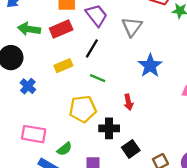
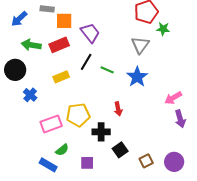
gray triangle: (132, 27) -> (140, 45), moved
green line: (98, 78) -> (107, 70), moved
pink rectangle: (34, 134) -> (51, 124), moved, turned -30

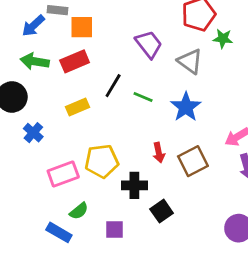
blue arrow: (19, 19) -> (33, 26), moved
purple trapezoid: (90, 33) -> (149, 44), moved
gray triangle: (140, 45) -> (190, 61), turned -30
brown square: (146, 161) -> (193, 161), moved, size x1.5

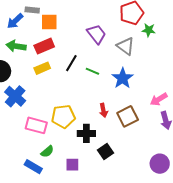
yellow rectangle: (77, 107) -> (42, 68), moved
blue cross: (33, 133) -> (15, 96), size x1.5
pink rectangle: (63, 174) -> (36, 125), turned 35

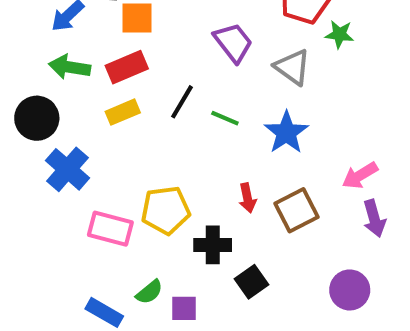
green semicircle: (47, 152) -> (149, 292), moved
purple circle: (160, 164) -> (350, 290), moved

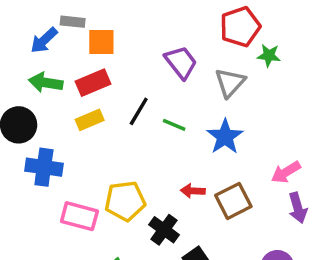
gray triangle: (292, 67) -> (230, 83), turned 36
blue cross: (67, 169) -> (44, 167), turned -33
red arrow: (247, 198) -> (193, 191), turned 105
black cross: (213, 245) -> (164, 230), turned 36

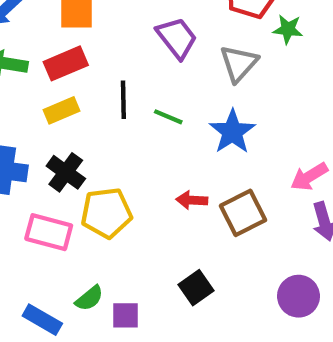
black line: (139, 111) -> (123, 100), turned -32
black cross: (164, 230) -> (66, 172), moved

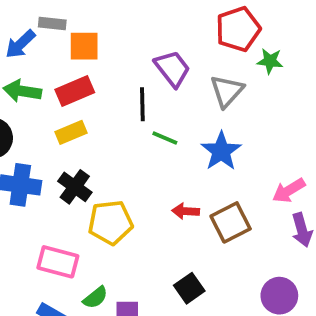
black line: (123, 100) -> (142, 104), moved
pink rectangle: (49, 232) -> (58, 262), moved

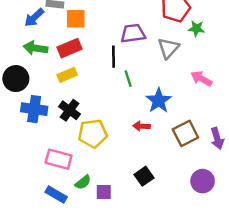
purple trapezoid: (172, 69) -> (133, 33), turned -60
green line: (165, 138) -> (128, 79), turned 49
blue star: (221, 151) -> (159, 101), moved
pink arrow: (289, 191) -> (201, 79), moved, turned 60
brown square: (231, 222) -> (185, 133), moved

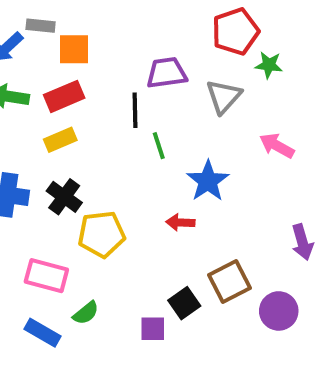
brown square: (185, 133) -> (229, 281), moved
purple square: (104, 192) -> (153, 329), moved

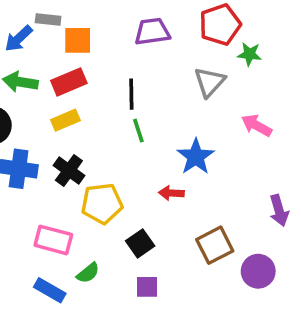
purple trapezoid: (167, 73) -> (152, 32), moved
green line: (159, 146) -> (138, 131), moved
black square: (184, 303) -> (140, 243), moved

